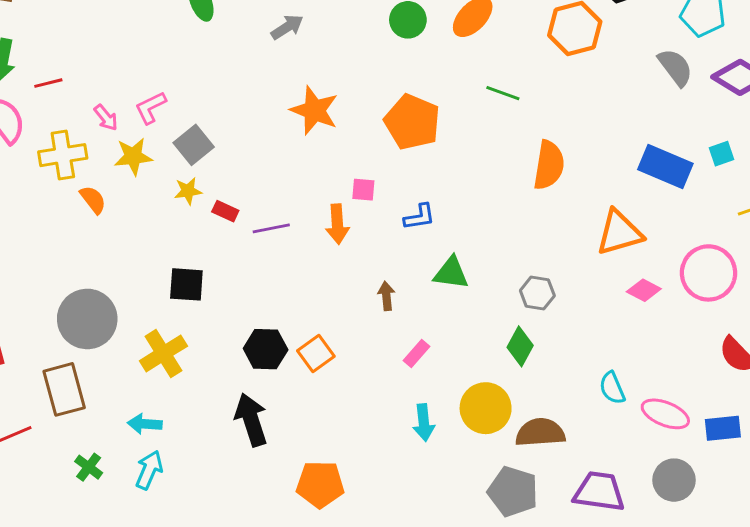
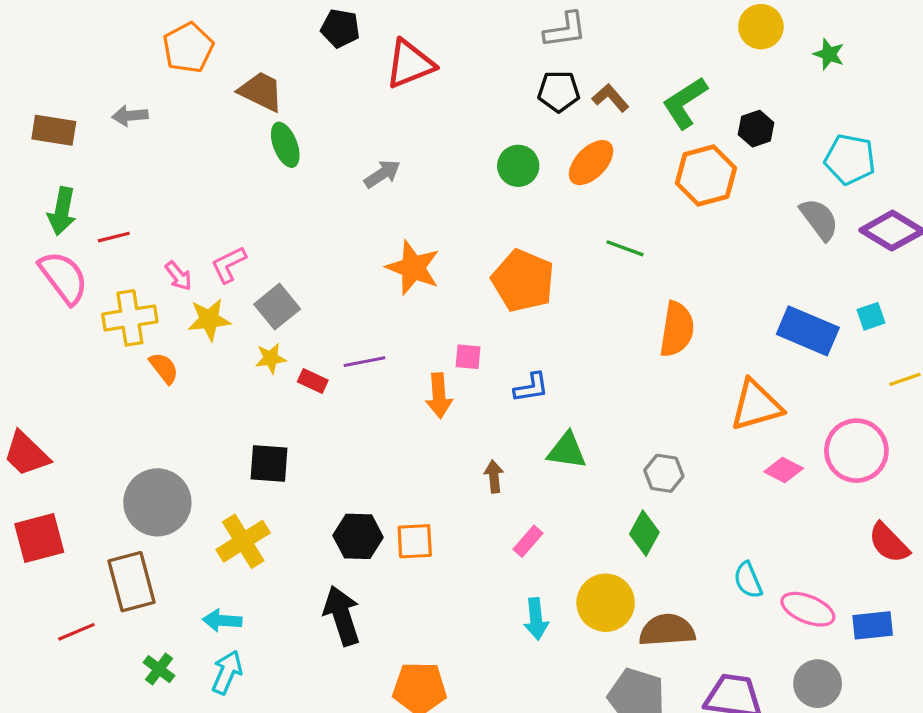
purple line: (271, 228) -> (365, 362), moved
orange square: (316, 353) -> (415, 541), turned 33

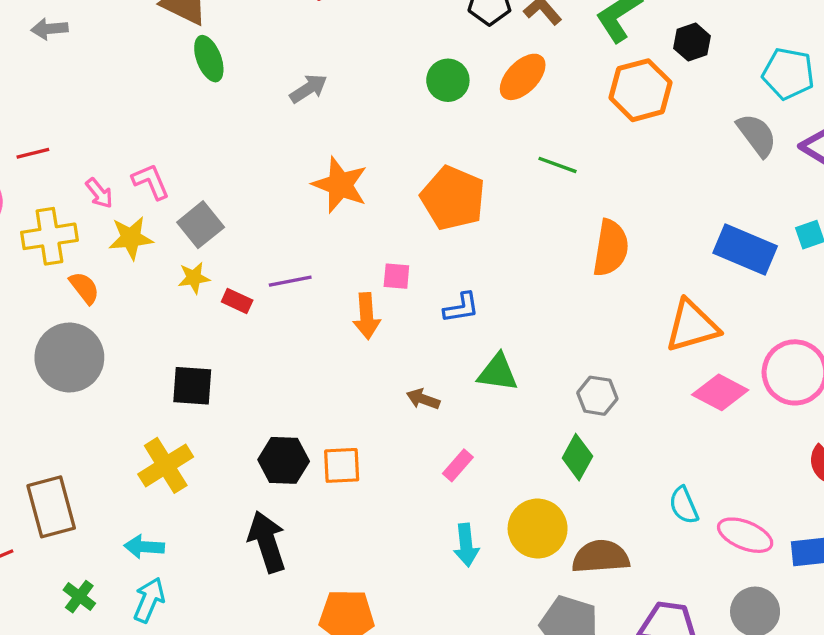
pink L-shape: (229, 265) -> (151, 182), turned 93
pink diamond: (784, 470) -> (720, 392), size x1.4
brown arrow: (494, 476) -> (423, 399), turned -64
gray circle: (157, 502) -> (69, 357), moved

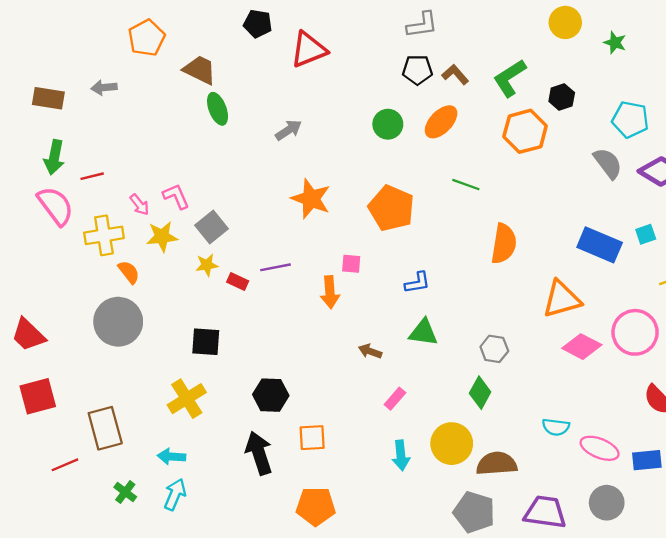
blue L-shape: (461, 308) -> (417, 283), moved
orange square: (342, 465) -> (312, 438), moved
cyan semicircle: (684, 505) -> (556, 427), turned -60

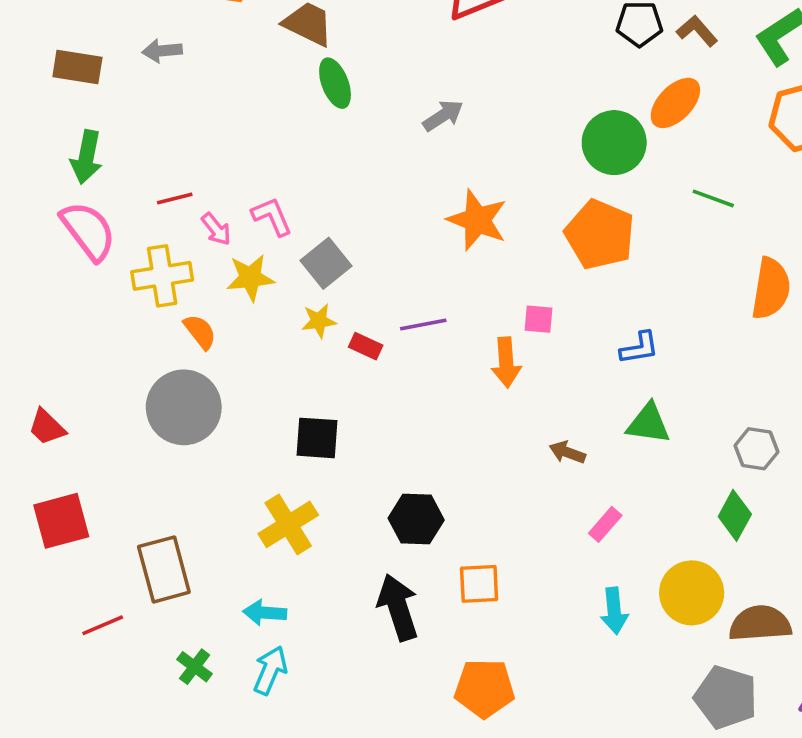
green circle: (388, 124) -> (614, 143), moved, size x1.4
red line: (92, 176) -> (175, 198), moved
red trapezoid: (28, 335) -> (47, 427), size x0.7

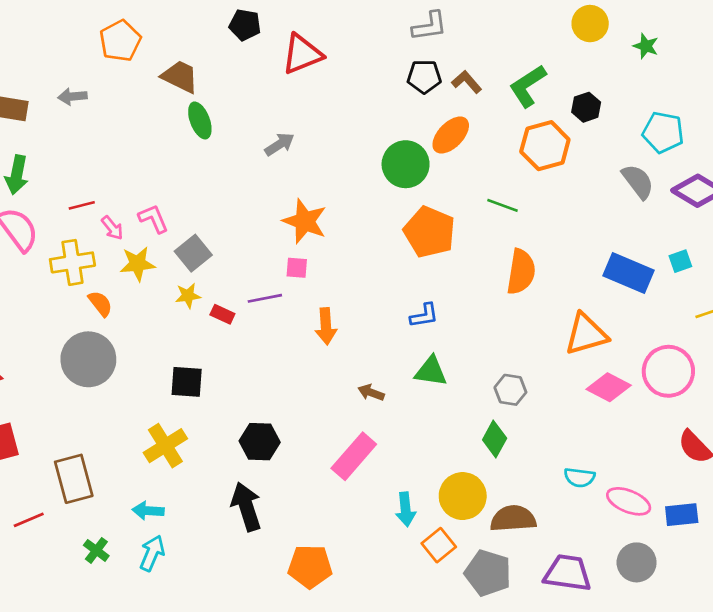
green line: (713, 198) -> (502, 205), moved
orange pentagon: (600, 234) -> (429, 232), moved
pink square: (539, 319) -> (297, 268), moved
pink rectangle: (605, 524) -> (354, 456), moved, size x1.8
orange square: (479, 584) -> (439, 545), moved, turned -36

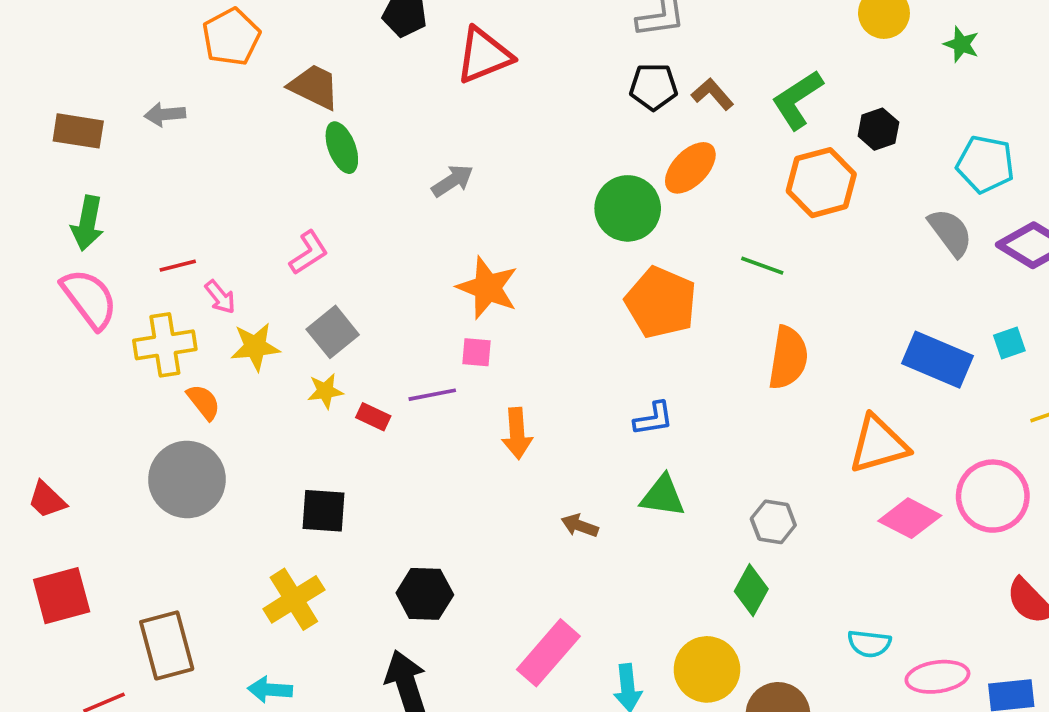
pink L-shape: (153, 219) -> (309, 253), moved, turned 80
pink rectangle: (354, 456) -> (548, 653), moved
pink ellipse: (629, 501) -> (937, 677), turned -30

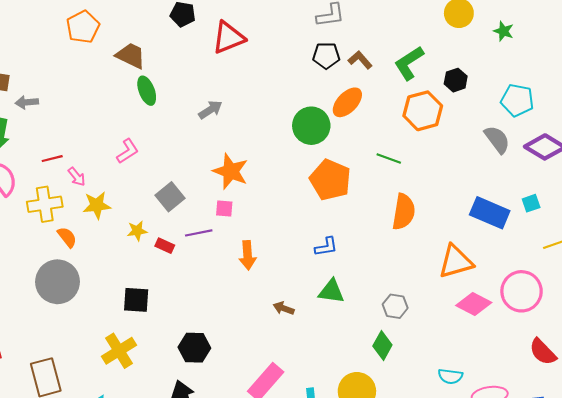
gray arrow: (165, 114) -> (27, 102), moved
gray square: (333, 332) -> (170, 197), moved

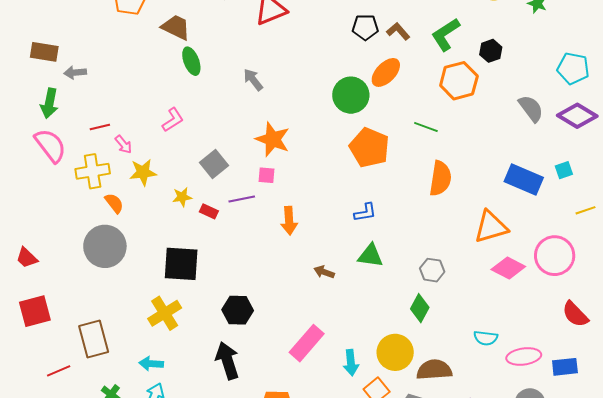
cyan pentagon: (517, 100) -> (573, 68), moved
gray arrow: (210, 110) -> (253, 80), turned -95
black square: (136, 300) -> (181, 264), size x1.4

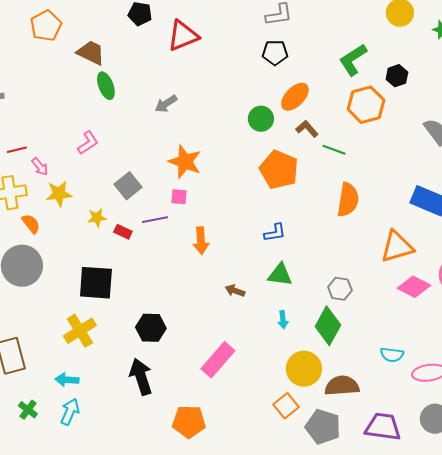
brown L-shape: (398, 31) -> (307, 129), moved
gray arrow: (253, 80) -> (166, 104), turned -85
green circle: (351, 95) -> (261, 119), size x0.7
green diamond: (420, 308) -> (328, 326), size x1.4
cyan arrow: (351, 363) -> (283, 320), moved, size x0.7

